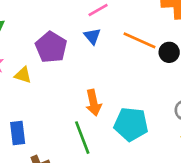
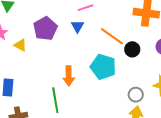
cyan pentagon: (131, 124) -> (103, 67), moved

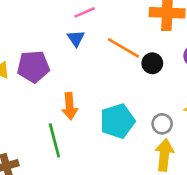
purple pentagon: (45, 28) -> (33, 67), moved, turned 30
cyan pentagon: (103, 67) -> (117, 121), moved, turned -30

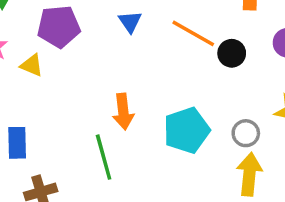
purple pentagon: (33, 67) -> (59, 27), moved

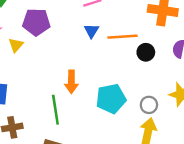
blue triangle: (130, 22) -> (91, 31), moved
orange line: (193, 33) -> (123, 37), turned -40
yellow triangle: (32, 65) -> (16, 45), turned 42

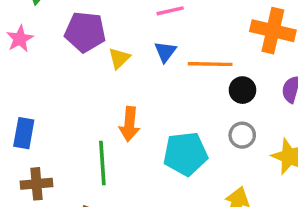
yellow triangle: (16, 45) -> (119, 58), moved
gray circle: (149, 105) -> (242, 135), moved

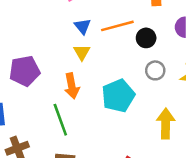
purple pentagon: (85, 32) -> (25, 71), moved
yellow triangle: (119, 58) -> (82, 52), moved

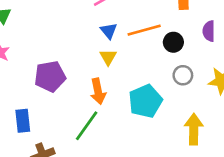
green line: (60, 120) -> (87, 126), turned 56

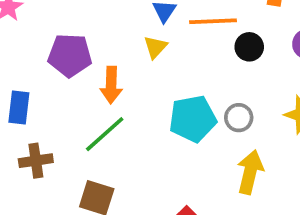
gray circle: (183, 75) -> (239, 118), moved
orange arrow: (98, 91) -> (111, 85), moved

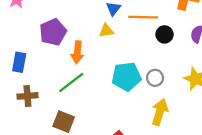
yellow triangle: (155, 47) -> (106, 31), turned 35
purple pentagon: (70, 55) -> (53, 32), turned -30

